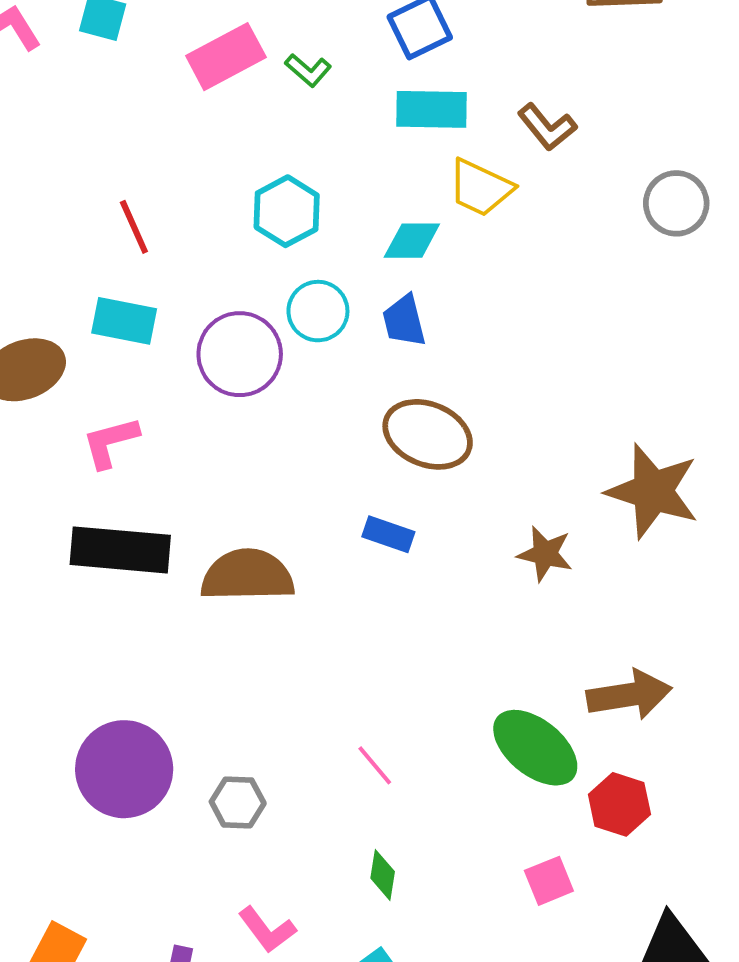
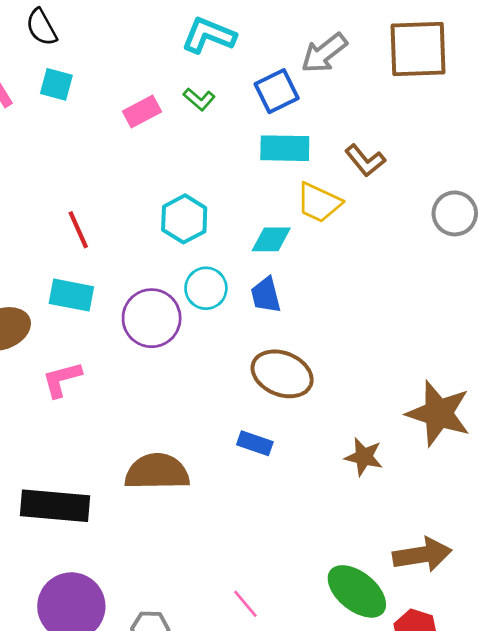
pink rectangle: (226, 57) -> (142, 111), size x0.7
green L-shape: (308, 70) -> (199, 99), moved
black rectangle: (120, 550) -> (55, 506), moved

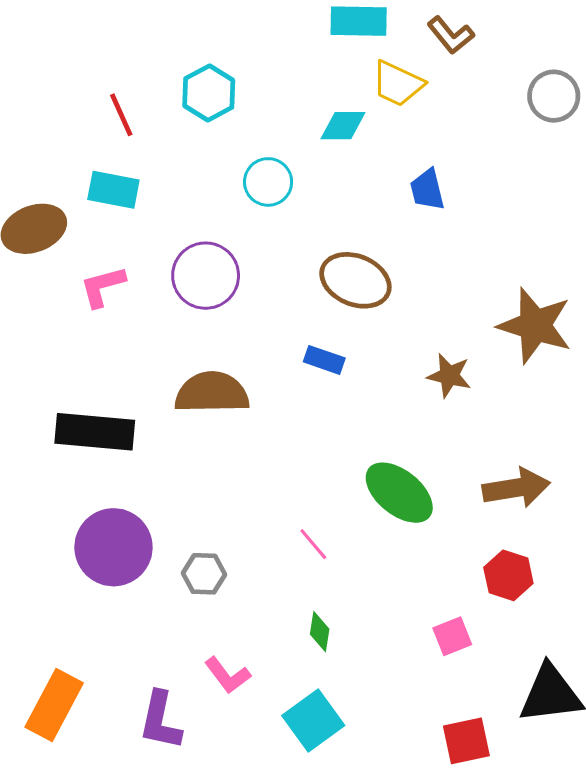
cyan hexagon: (184, 219) -> (209, 93), moved
blue trapezoid: (266, 295) -> (427, 190), moved
purple circle: (152, 318) -> (206, 276), moved
green ellipse: (357, 591) -> (399, 493), moved

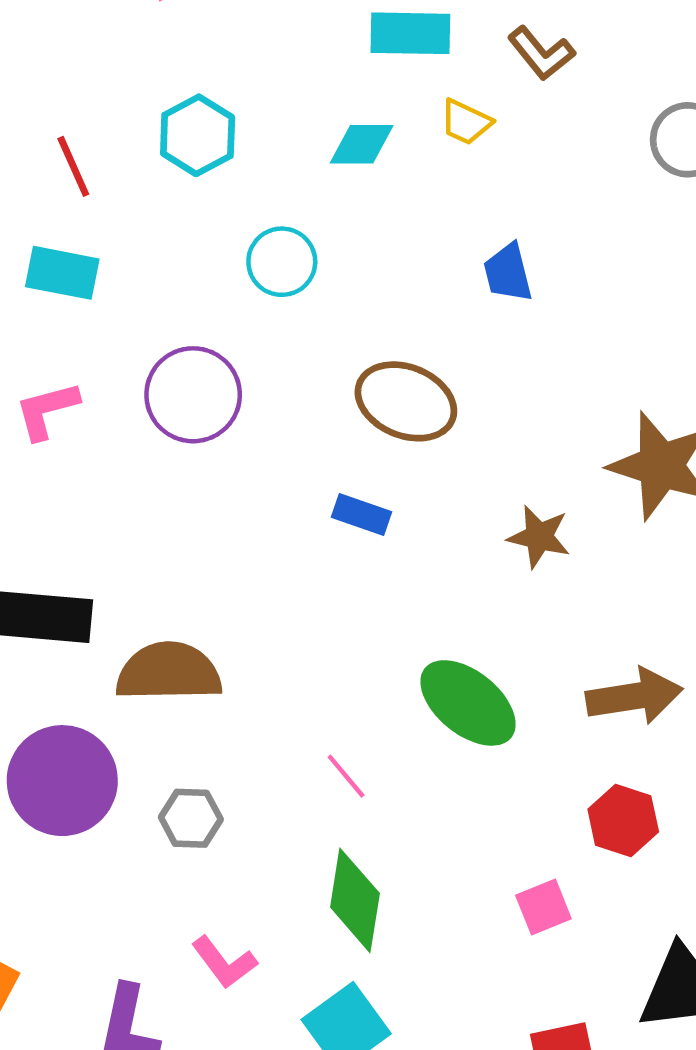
yellow trapezoid: (398, 84) -> (466, 122), size x0.7
cyan diamond: (343, 126) -> (362, 144), moved
brown semicircle: (212, 393) -> (169, 672), moved
green diamond: (320, 632) -> (355, 900), size x1.8

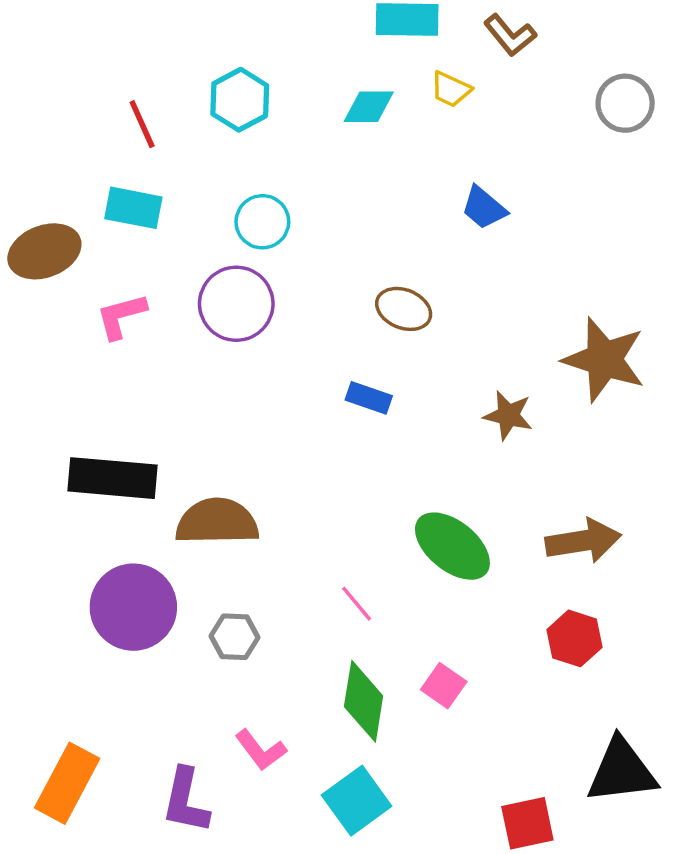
cyan circle: (282, 262) -> (262, 222), moved
blue trapezoid: (508, 273) -> (484, 208), turned -36
brown ellipse: (406, 401) -> (404, 309), size x0.7
pink square: (543, 907) -> (444, 686), moved, turned -33

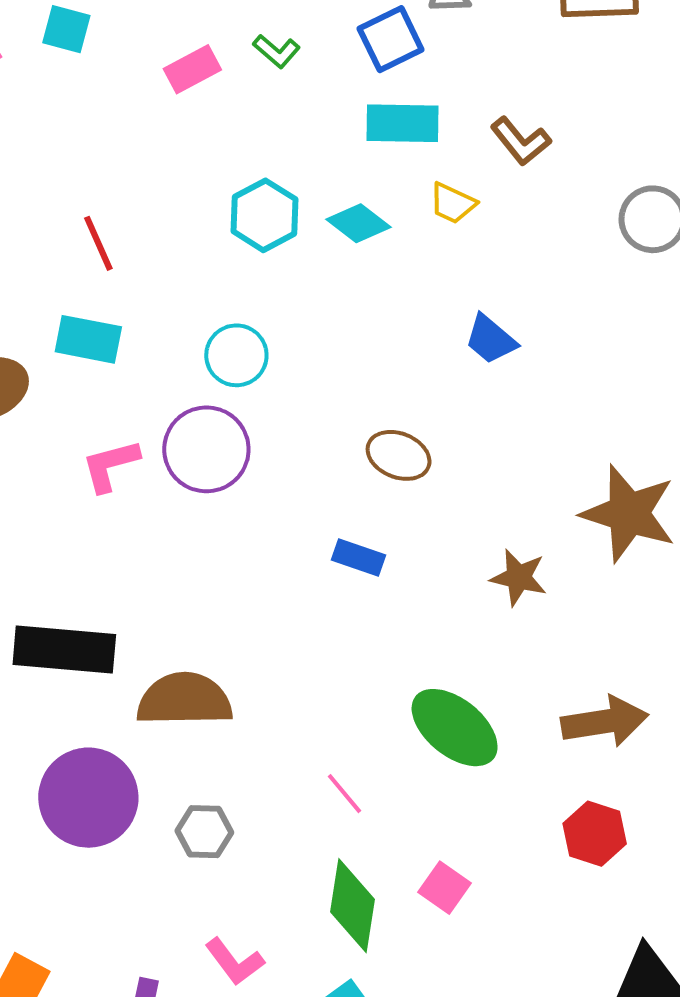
cyan hexagon: (240, 100) -> (264, 215), moved
cyan diamond: (369, 107) -> (359, 223), turned 38
pink L-shape: (121, 316) -> (110, 465), moved

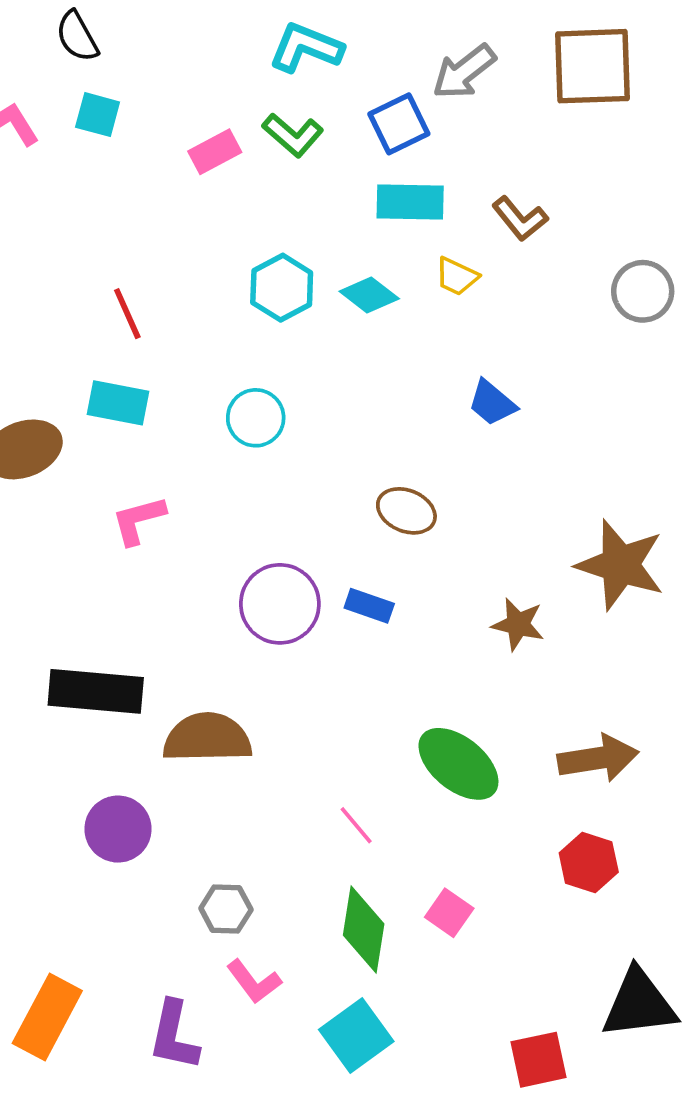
green L-shape: (276, 51) -> (293, 135), size x1.4
purple circle: (206, 449) -> (280, 604), moved
purple circle: (88, 798) -> (118, 829), size x0.7
gray hexagon: (204, 832) -> (226, 909), moved

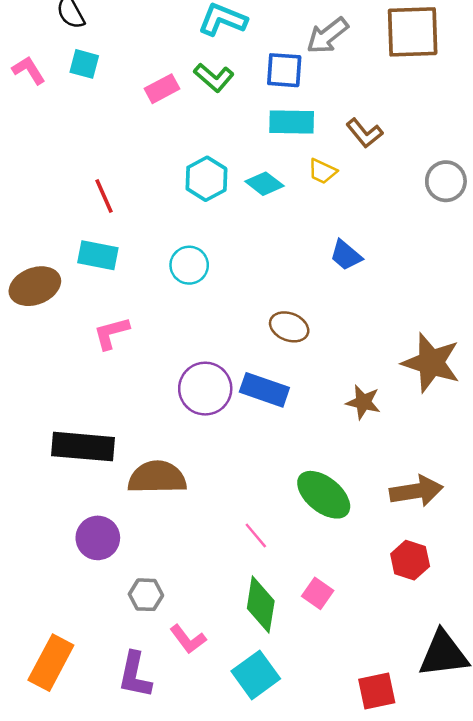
blue square: (399, 124) -> (284, 70), turned 30
blue rectangle: (369, 606) -> (264, 390), size x1.5
gray hexagon: (226, 909) -> (146, 595), moved

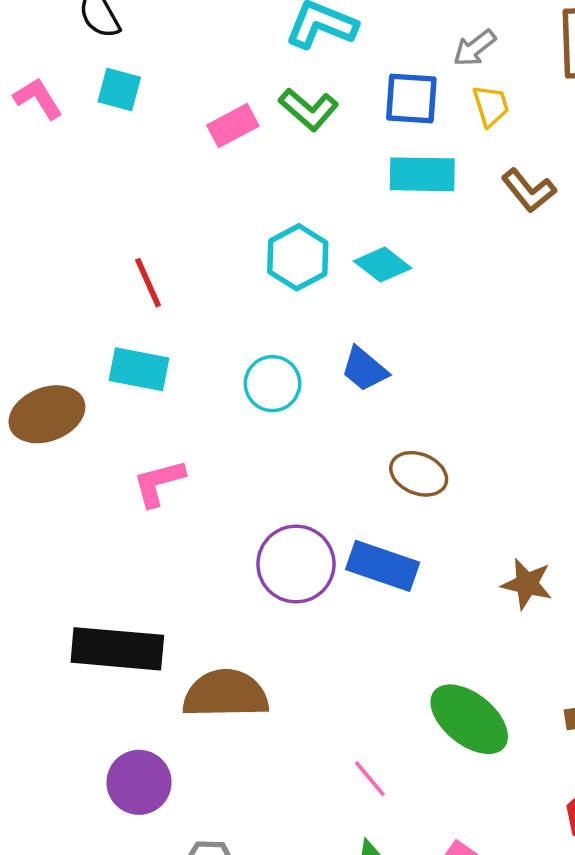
gray arrow: (327, 36) -> (475, 48), size x0.7
yellow trapezoid: (322, 171) -> (491, 106), moved, turned -132
blue trapezoid: (346, 255) -> (365, 369), moved

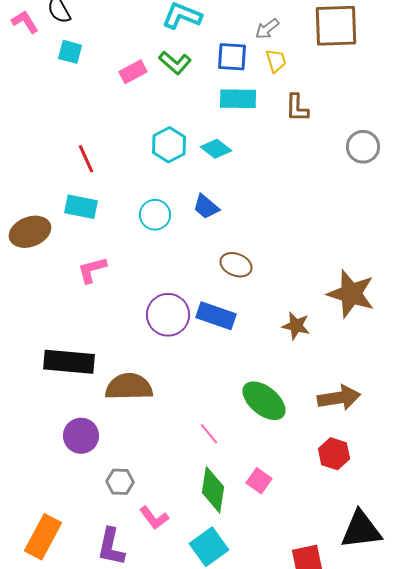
pink L-shape: (38, 99) -> (25, 22), moved
brown L-shape: (529, 191) -> (297, 108), turned 40

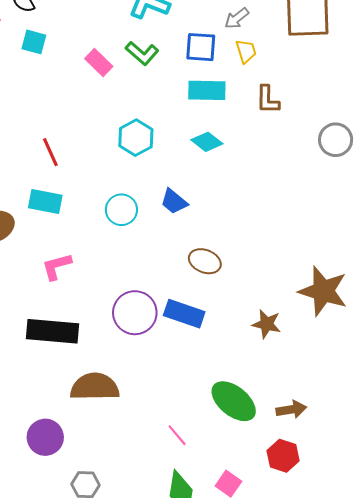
pink rectangle: (133, 72) -> (99, 63), turned 72
cyan diamond: (216, 149) -> (207, 142), moved
black rectangle: (69, 362) -> (52, 331), moved
brown arrow: (339, 398) -> (291, 409), moved, size x0.7
red hexagon: (334, 454) -> (283, 456), moved

